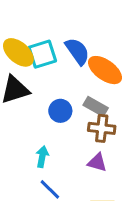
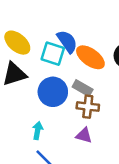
cyan square: (42, 54) -> (53, 54), moved, turned 35
blue circle: (60, 111) -> (53, 92), size x1.5

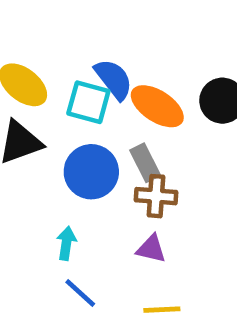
gray rectangle: (83, 88) -> (145, 163), turned 36

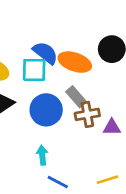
purple triangle: (151, 249) -> (112, 127), moved

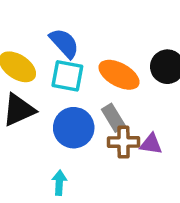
blue semicircle: (45, 53) -> (64, 43), moved
purple triangle: (112, 127) -> (151, 144), moved

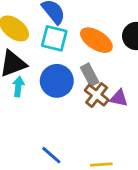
brown cross: (123, 142) -> (97, 95), turned 35
cyan arrow: (59, 183) -> (18, 87), moved

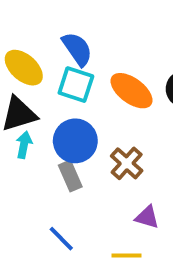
gray rectangle: (90, 75) -> (70, 176), moved
purple triangle: (119, 98) -> (147, 217), moved

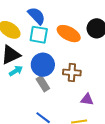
cyan arrow: (24, 145) -> (16, 71), turned 56
brown cross: (127, 163) -> (72, 73), turned -30

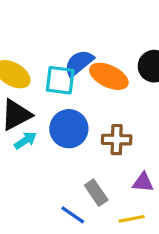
blue semicircle: (37, 16) -> (79, 63), moved, turned -84
gray rectangle: (43, 84) -> (96, 193), moved

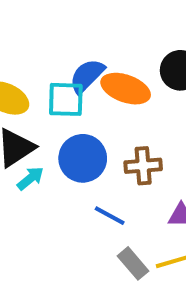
gray rectangle: (96, 193) -> (133, 263), moved
blue line: (73, 215) -> (110, 216), moved

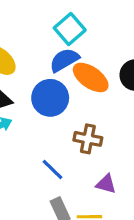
cyan square: (66, 99) -> (70, 29), moved, turned 32
blue circle: (83, 158) -> (50, 98), moved

